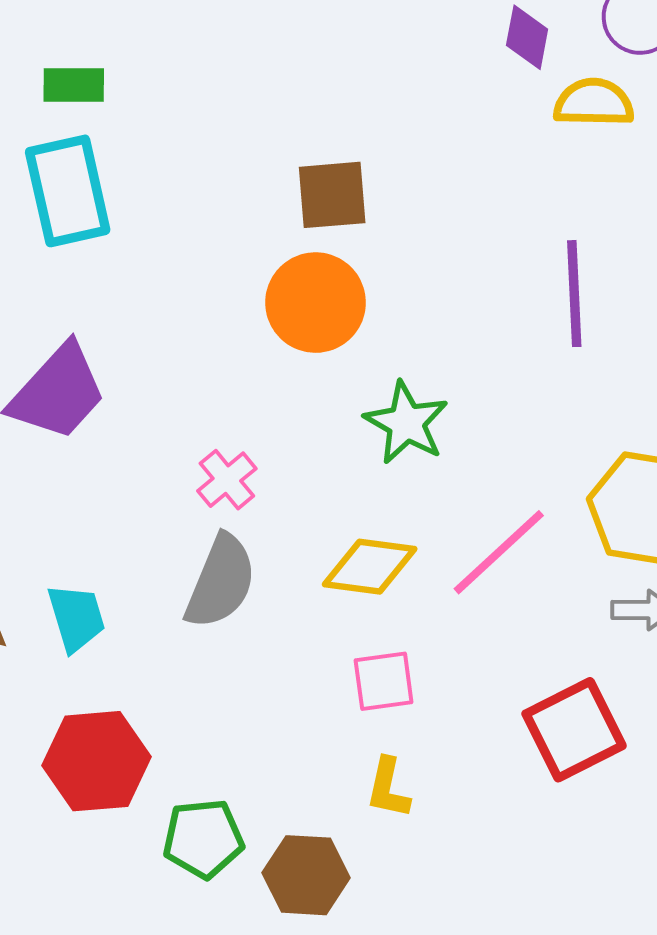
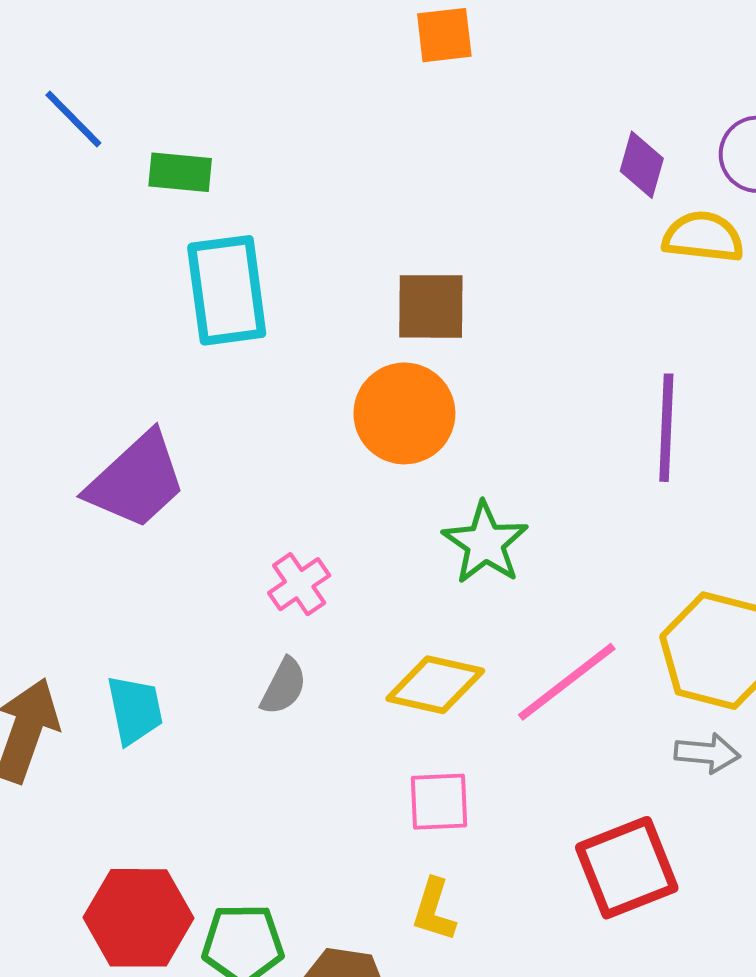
cyan rectangle: (68, 191) -> (227, 290), moved
gray semicircle: (221, 582) -> (284, 686), size x0.6
red hexagon: (96, 761) -> (139, 918), moved

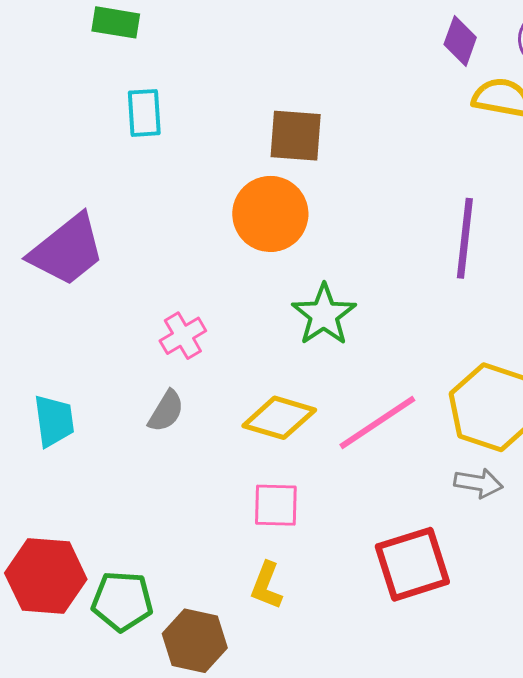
cyan rectangle: (227, 290) -> (144, 113), size x0.6

